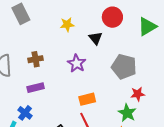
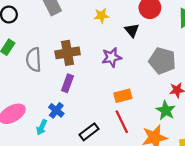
brown cross: (36, 59) -> (68, 53), size x1.5
purple star: (77, 63) -> (112, 57), turned 30
purple rectangle: (36, 88) -> (68, 83), turned -56

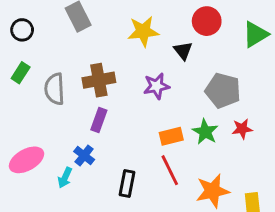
yellow star: (101, 16) -> (143, 31), size x1.5
green star: (166, 110) -> (205, 132), moved
black rectangle: (89, 132) -> (127, 184), turned -42

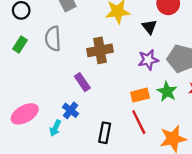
brown cross: (99, 80) -> (100, 50), moved
purple star: (156, 86) -> (148, 60), moved
gray semicircle: (55, 89) -> (53, 39), moved
purple rectangle: (99, 120) -> (82, 82), turned -54

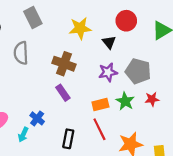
brown cross: (100, 50) -> (64, 64), turned 30
purple rectangle: (82, 82) -> (63, 93), moved

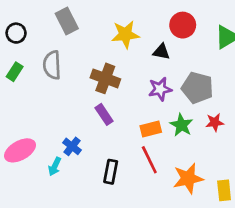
black triangle: (109, 42) -> (161, 52), turned -40

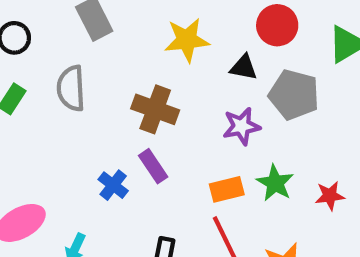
gray pentagon: (197, 88) -> (294, 95), moved
red star: (215, 122) -> (330, 196), moved
blue cross: (72, 146) -> (113, 185), moved

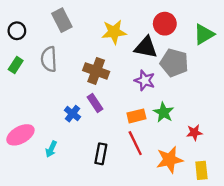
black triangle: (244, 67) -> (146, 47), size x1.5
purple star: (241, 126) -> (145, 80), turned 30
red star: (330, 196) -> (194, 133), moved

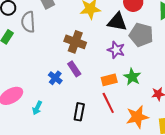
gray semicircle: (49, 59) -> (28, 22), moved

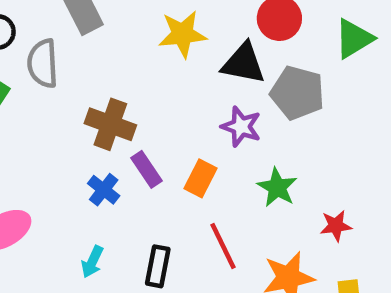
brown cross: (75, 42) -> (110, 124), moved
orange rectangle: (109, 80) -> (201, 178), moved, turned -49
cyan arrow: (37, 108) -> (92, 262), moved

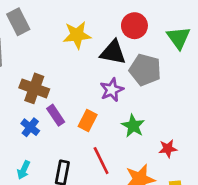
green triangle: (354, 39) -> (179, 38), turned -35
purple star: (241, 127) -> (112, 90), turned 30

